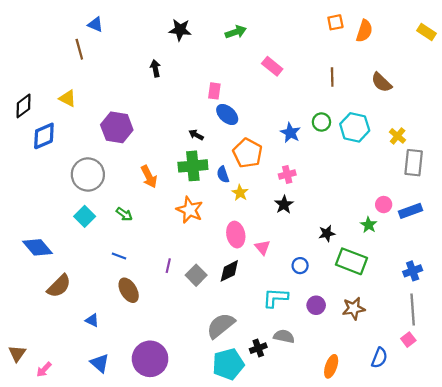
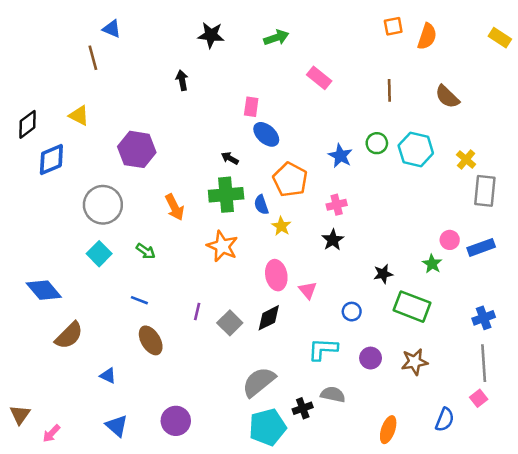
purple circle: (150, 359) -> (176, 421), size x0.7

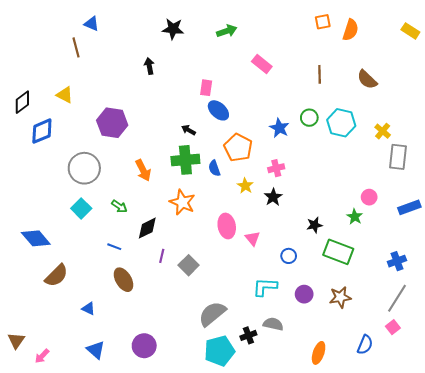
yellow star: (281, 226) -> (245, 186), moved
blue rectangle: (481, 247) -> (409, 207), moved
black diamond: (269, 318) -> (147, 228), moved
gray line: (484, 363) -> (397, 298), turned 36

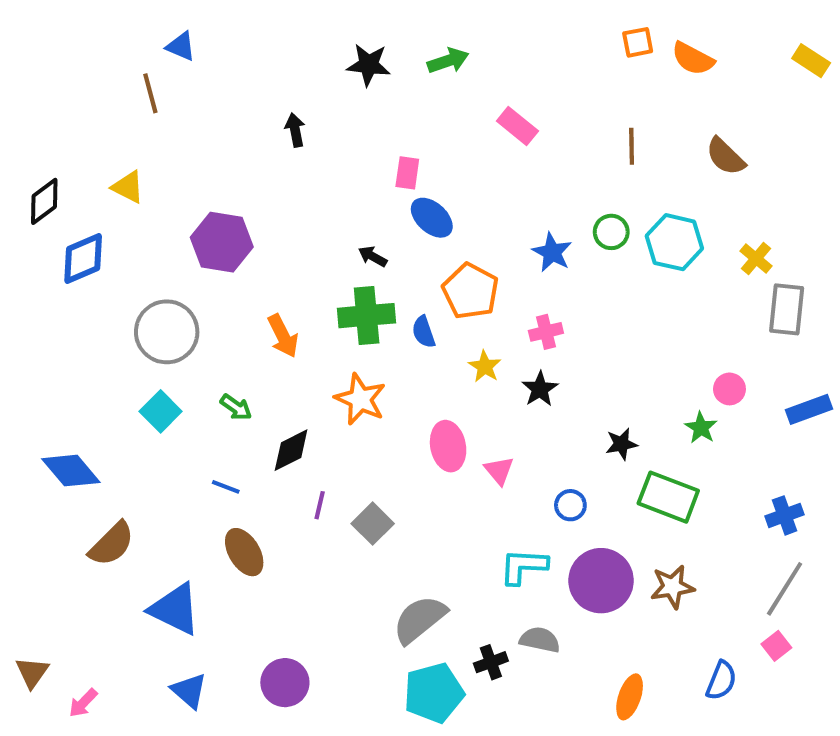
black star: (173, 29) -> (369, 65), moved
orange semicircle: (351, 30) -> (693, 59), turned 100
purple circle: (304, 294) -> (601, 581), size x1.8
blue triangle: (88, 309) -> (175, 609), size x2.0

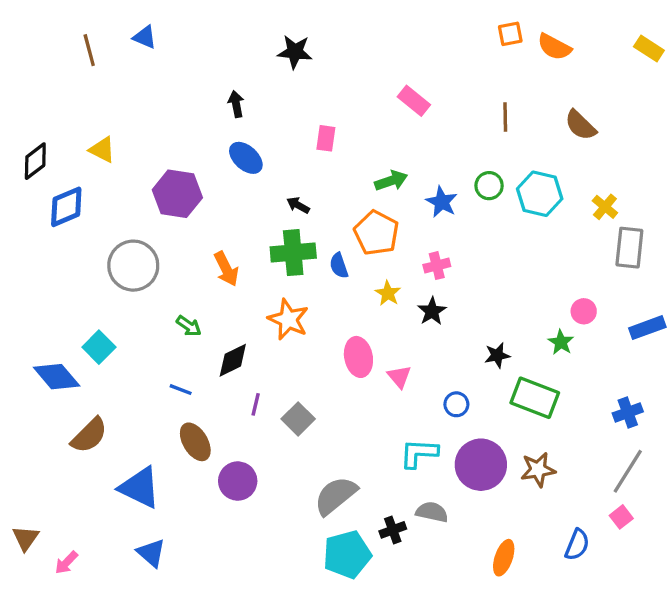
green arrow: (448, 61) -> (391, 181), moved
brown line: (150, 93) -> (89, 50), moved
blue ellipse: (432, 218) -> (246, 158), moved
cyan square: (161, 411) -> (99, 347), moved
purple circle: (285, 683) -> (238, 481), moved

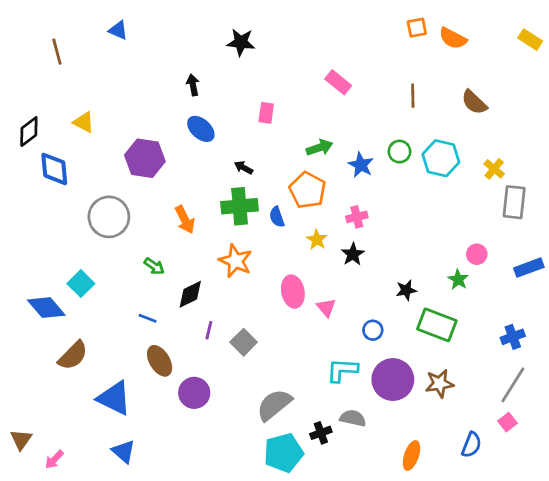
brown line: (89, 50) -> (57, 52), moved
blue diamond: (66, 207) -> (54, 169), turned -72

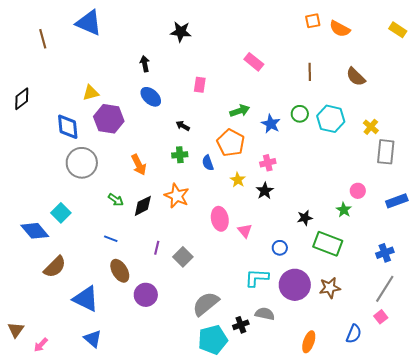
blue triangle: (118, 30) -> (89, 23), size x1.8
yellow triangle: (84, 122) -> (91, 93), moved, turned -42
blue diamond: (54, 169) -> (68, 127), moved
green cross: (240, 206) -> (180, 155), size x0.6
black diamond: (190, 294) -> (143, 206), moved

